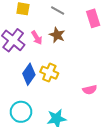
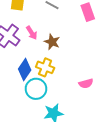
brown star: (57, 35) -> (52, 42), moved
cyan circle: (21, 112) -> (36, 89), moved

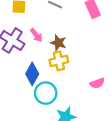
yellow cross: (45, 67) -> (59, 61), moved, turned -30

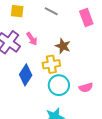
brown star: (58, 43) -> (63, 46), moved
cyan circle: (46, 93) -> (59, 85), moved

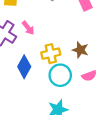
brown star: (63, 46) -> (80, 50), moved

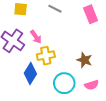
yellow cross: (51, 54) -> (46, 56), moved

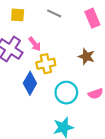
brown star: (84, 60) -> (86, 56), moved

